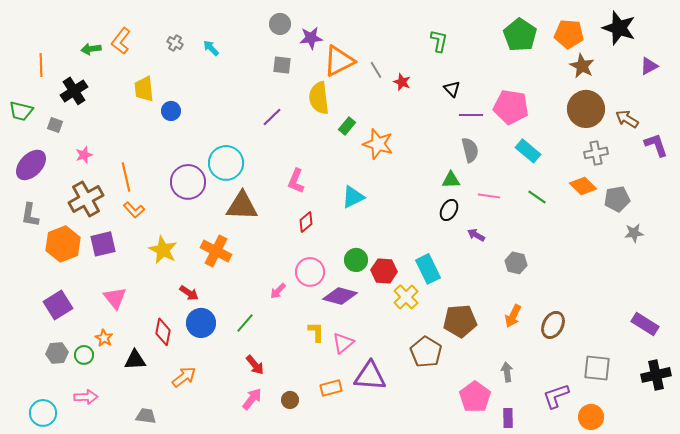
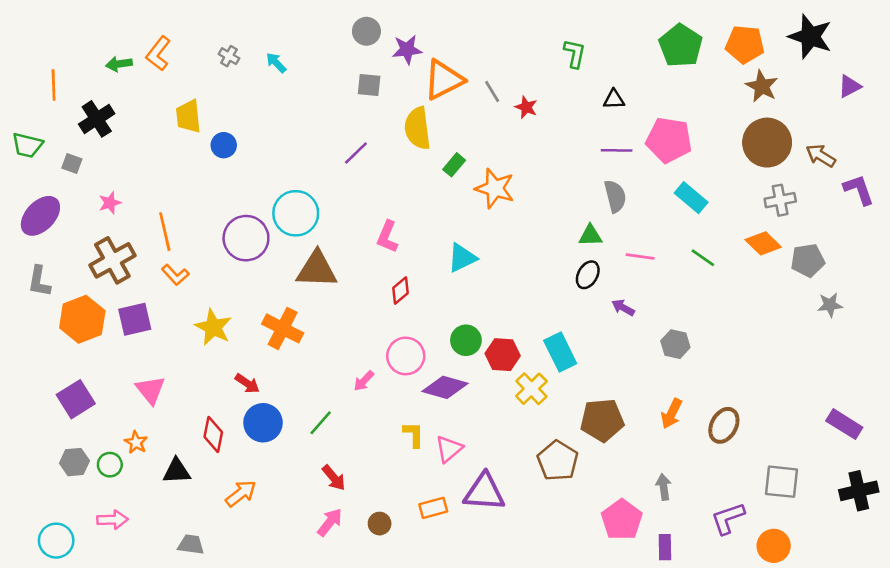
black triangle: (452, 89) -> (614, 99), moved, turned -48

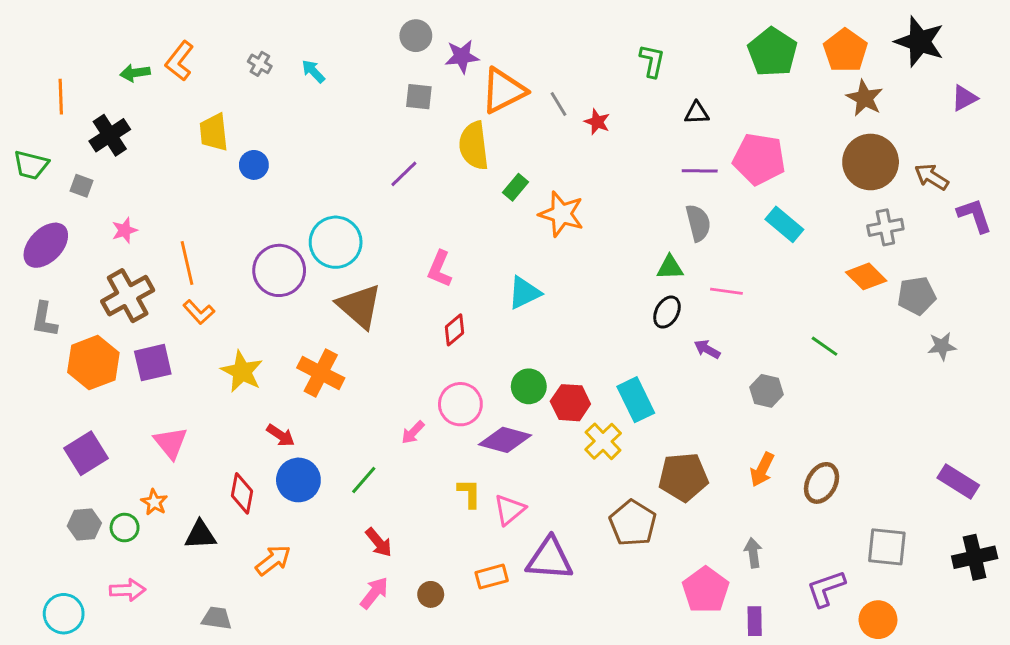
orange pentagon: (745, 44) -> (845, 51), turned 30
green line: (703, 258) -> (824, 346), moved
brown triangle: (317, 270) -> (359, 306), turned 39

